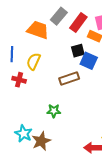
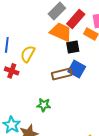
orange trapezoid: (38, 30) -> (61, 32), moved
blue square: (89, 61) -> (77, 69), moved

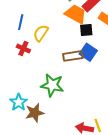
green star: (44, 105) -> (52, 85), size x1.6

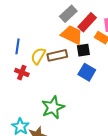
brown rectangle: (73, 56) -> (57, 55), moved
green star: (52, 85) -> (53, 107), turned -30

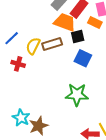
blue line: (17, 46) -> (12, 38), turned 42
green star: (53, 107) -> (77, 95), moved, turned 30

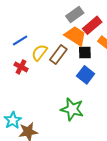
brown rectangle: (52, 44) -> (58, 54), turned -48

